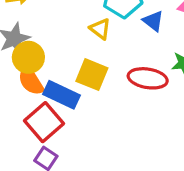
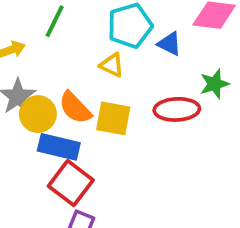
orange semicircle: (31, 80) -> (75, 108), moved
blue rectangle: (62, 95) -> (59, 147), moved

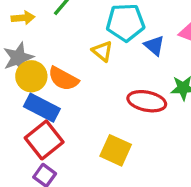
orange semicircle: (75, 108) -> (63, 79), turned -32
yellow square: (113, 118) -> (116, 150), moved

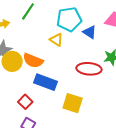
blue rectangle: (42, 108) -> (45, 82), moved
red square: (44, 140) -> (25, 102), size x0.6

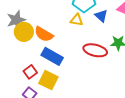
yellow triangle: (56, 40) -> (77, 20), moved, turned -32
yellow square: (73, 103) -> (48, 80), moved

